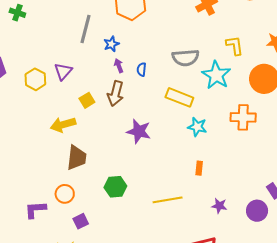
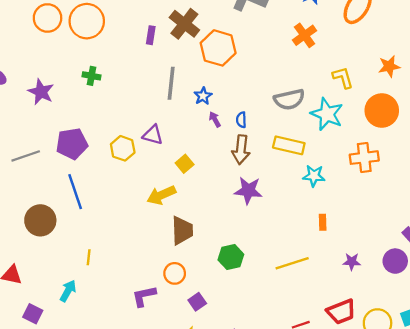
purple triangle: (63, 71) -> (153, 135), turned -48
brown arrow: (116, 93) -> (241, 150), moved

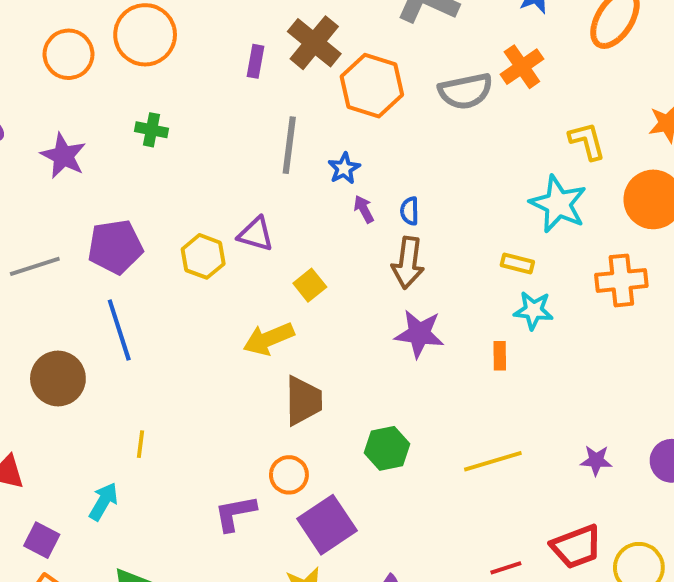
orange circle: (48, 18) -> (68, 54), moved
gray semicircle: (289, 99) -> (465, 91), moved
yellow rectangle: (289, 145) -> (517, 263), moved, size x0.6
orange rectangle: (323, 222) -> (500, 356), moved
purple square: (197, 302) -> (327, 525), size x1.8

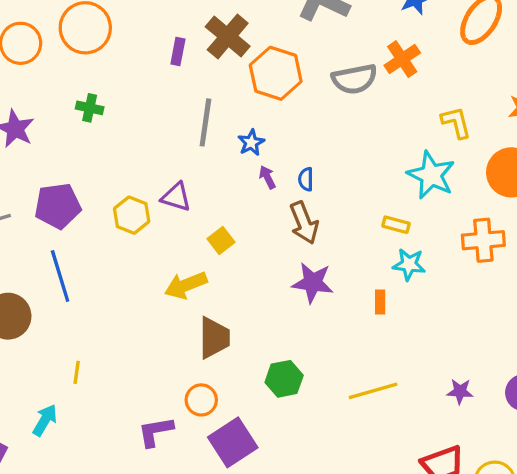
brown arrow: (408, 263) -> (304, 223), turned -30

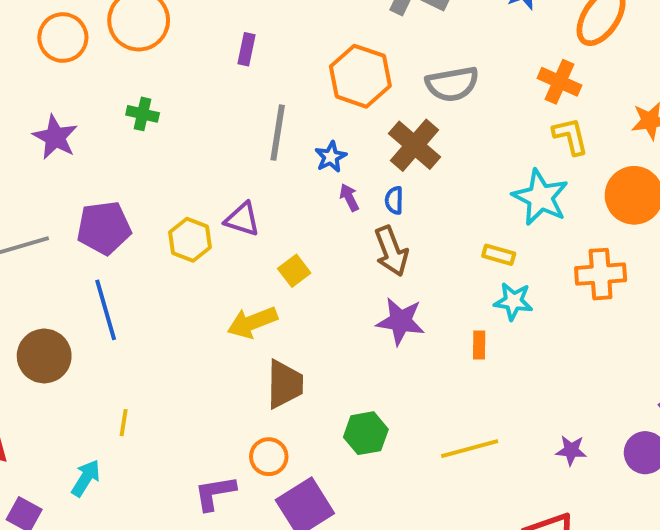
brown cross: (228, 36) -> (414, 145), moved
orange cross: (402, 59) -> (559, 82), moved, turned -33

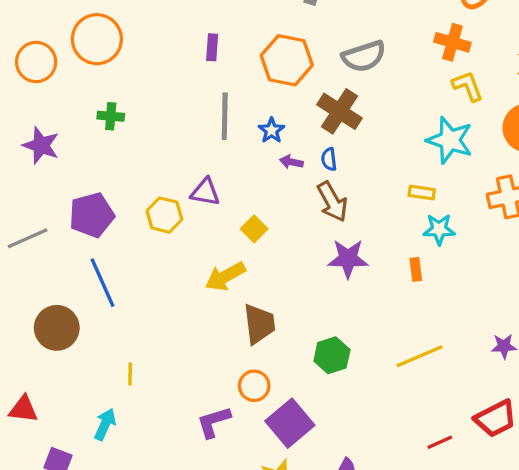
purple rectangle: (247, 49) -> (212, 47), moved
purple arrow: (349, 197) -> (291, 162), turned -45

